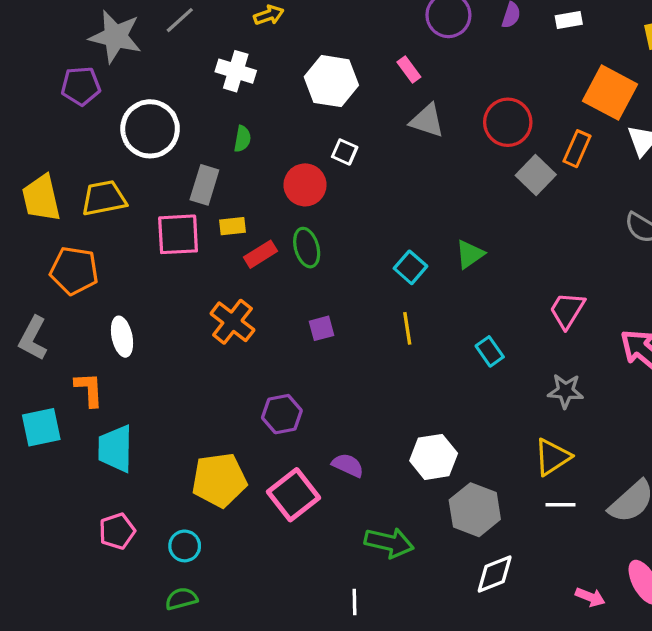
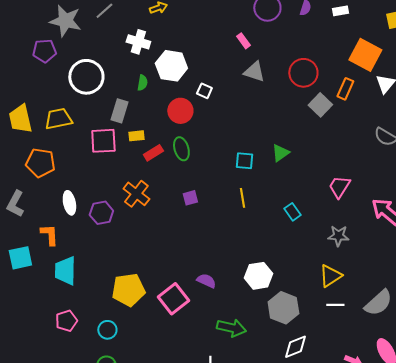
white hexagon: (331, 81) -> (171, 66), moved
cyan square: (411, 267) -> (244, 161), turned -36
purple hexagon: (282, 414) -> (101, 213), moved

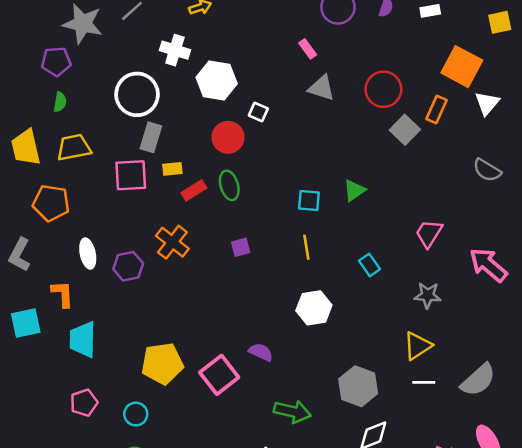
white circle: (86, 77) -> (137, 94), moved
green semicircle: (142, 83) -> (60, 102), moved
white hexagon: (258, 276) -> (314, 308), moved

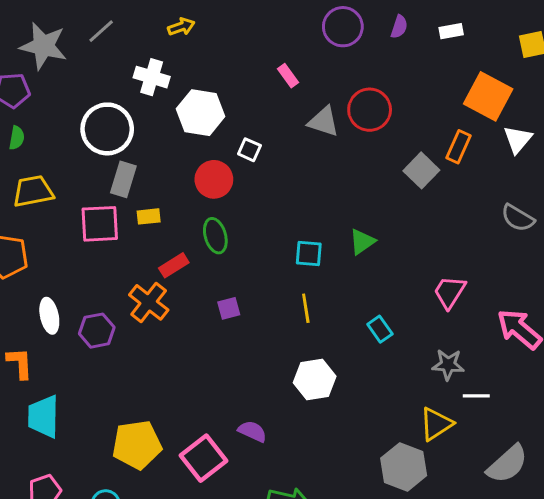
pink rectangle: (308, 49) -> (288, 76), moved
red circle: (383, 89) -> (370, 110), moved
red rectangle: (194, 190) -> (174, 265), moved
white line: (424, 382) -> (476, 396), moved
gray hexagon: (358, 386) -> (404, 467), moved

